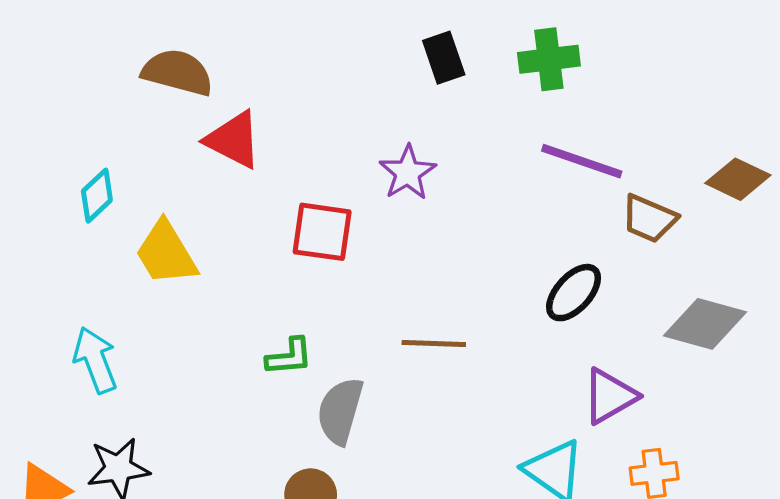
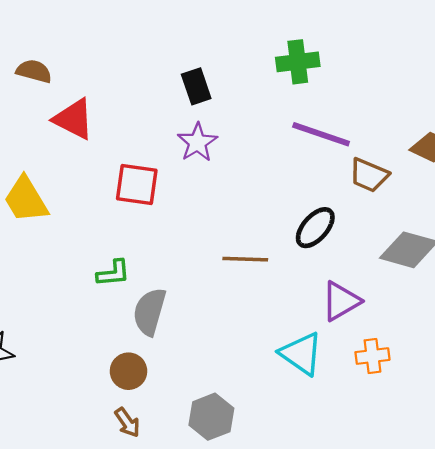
black rectangle: (444, 58) -> (196, 86), moved
brown semicircle: (177, 72) -> (34, 71), size x0.7
brown line: (434, 344) -> (245, 259), moved

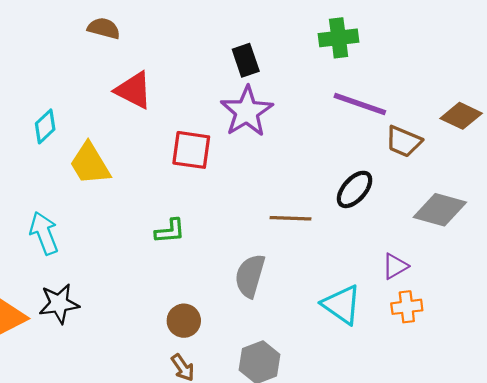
brown semicircle: (34, 71) -> (104, 28), moved
purple star: (197, 142) -> (247, 112), size x1.4
purple triangle: (341, 301) -> (395, 266), moved, size x0.7
gray semicircle: (150, 312) -> (250, 276), moved

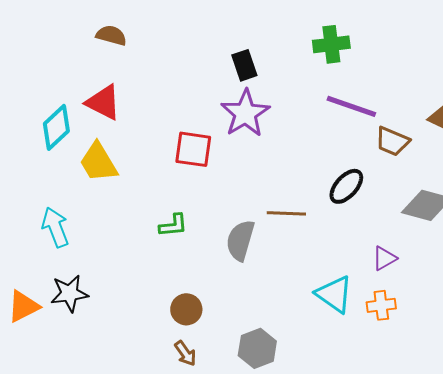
red triangle: (134, 90) -> (103, 102), moved
cyan diamond: (45, 126) -> (56, 127), size x1.4
gray semicircle: (250, 276) -> (240, 240), moved
orange cross: (407, 307) -> (381, 305), moved

